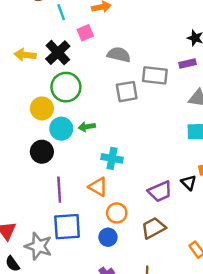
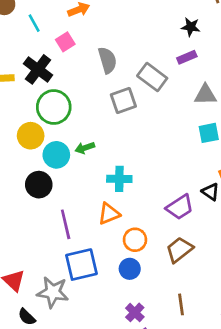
gray semicircle: (119, 55) -> (107, 60), turned 70
gray rectangle: (155, 75) -> (152, 77), turned 40
orange triangle: (98, 187) -> (109, 214), turned -42

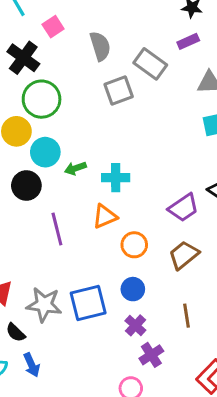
green arrow: (85, 148) -> (75, 168), moved
blue square: (81, 265) -> (88, 303), moved
blue circle: (130, 269) -> (133, 289), moved

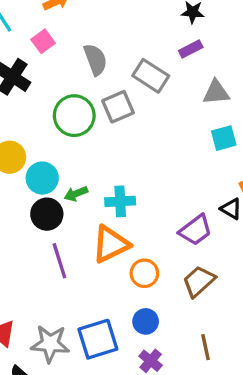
green circle: (42, 99) -> (74, 116), moved
black circle: (26, 185) -> (47, 214), moved
orange triangle: (105, 216) -> (111, 244), size x1.4

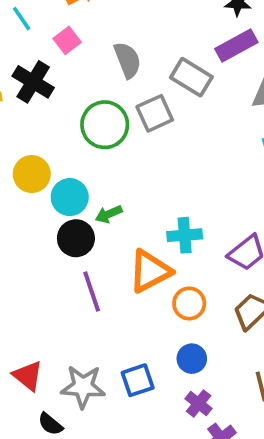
purple rectangle: (191, 49) -> (236, 45), size x1.5
cyan cross: (120, 201) -> (185, 235), moved
blue square: (98, 339) -> (138, 380), size x0.7

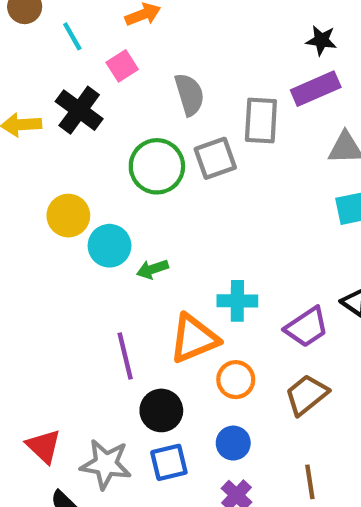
gray rectangle: (191, 77) -> (261, 121), turned 57
black circle: (76, 238) -> (161, 410), moved

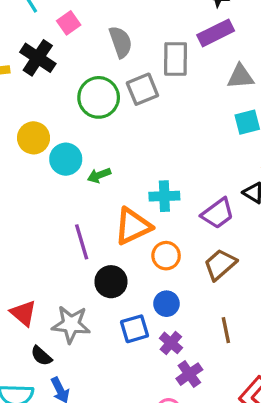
blue square: (169, 462) -> (135, 329), moved

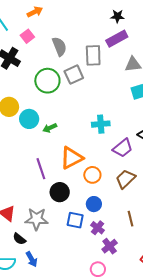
cyan cross: (164, 196) -> (101, 124), moved
blue square: (135, 329) -> (75, 220), turned 30

